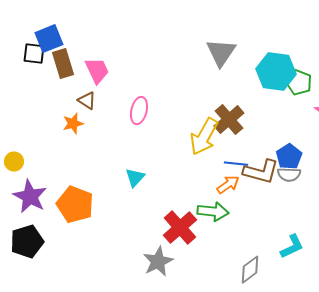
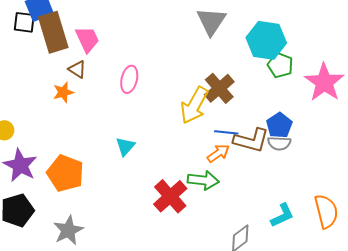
brown rectangle: (63, 64) -> (53, 32), size x1.4
green pentagon: (299, 83) -> (280, 65), moved
gray star: (158, 262) -> (68, 230), moved

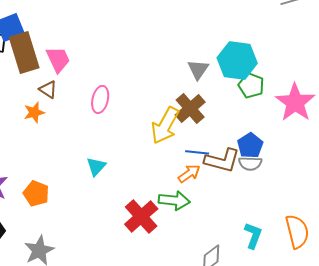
gray triangle: (211, 21) -> (198, 69), moved, size x0.7
orange pentagon: (65, 173) -> (36, 193), size x0.7
cyan L-shape: (282, 215) -> (253, 235), turned -44

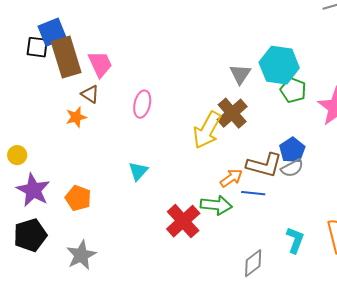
blue line: (197, 152) -> (253, 193), moved
gray semicircle: (250, 163) -> (292, 168), turned -30

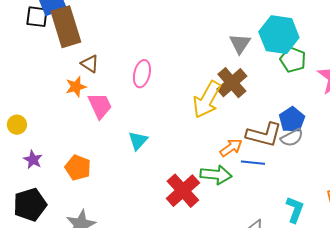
pink trapezoid: (100, 64) -> (100, 106), moved
purple star: (33, 190) -> (33, 160), size x0.6

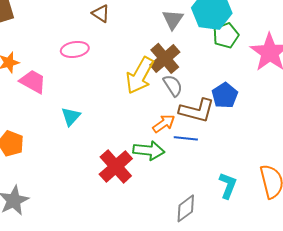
green pentagon: (293, 60) -> (226, 35), turned 30
brown triangle: (90, 64) -> (101, 13), moved
pink ellipse: (142, 74) -> (75, 49), turned 68
pink trapezoid: (100, 106) -> (33, 81), turned -36
gray semicircle: (292, 138) -> (173, 85), moved, turned -95

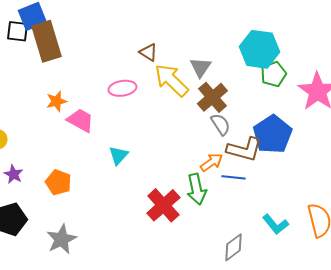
gray triangle: (173, 19) -> (200, 67), moved
yellow arrow: (140, 75) -> (171, 80), moved, turned 105
blue pentagon: (225, 95) -> (272, 134), size x1.5
green arrow: (149, 150) -> (196, 189), turned 72
cyan L-shape: (228, 185) -> (275, 224), turned 120

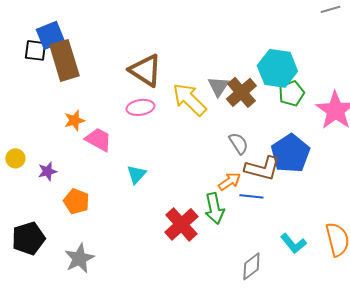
brown triangle: (148, 52) -> (145, 70), moved, size x1.8
brown cross: (212, 97) -> (241, 92), moved
purple star: (13, 174) -> (47, 171), moved, turned 30

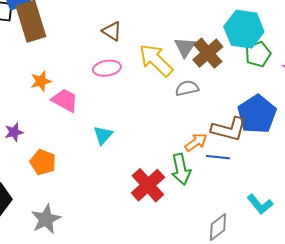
brown triangle: (145, 70) -> (112, 31), size x0.6
gray semicircle: (238, 143) -> (187, 88), moved, turned -70

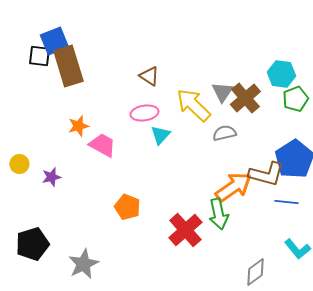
cyan hexagon: (244, 29) -> (281, 74), size x0.7
cyan triangle: (103, 135) -> (160, 135), moved
orange arrow: (196, 142) -> (233, 187), size x1.6
blue line: (218, 157) -> (286, 202), moved
orange pentagon: (43, 162) -> (127, 207), moved

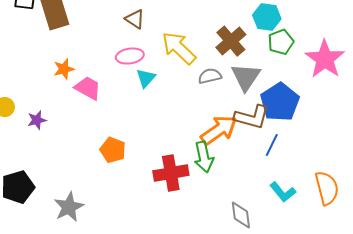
gray triangle: (222, 92) -> (246, 77), moved, size x1.4
blue line: (286, 202) -> (272, 145), turned -70
red cross: (185, 230) -> (171, 173), turned 32
gray diamond: (255, 272) -> (241, 215), turned -60

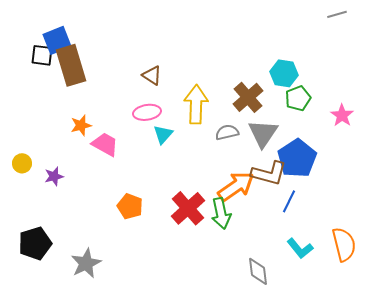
yellow arrow: (179, 48) -> (196, 104), turned 48
pink star: (325, 59) -> (342, 115), size x0.6
red cross: (171, 173) -> (188, 208), moved, turned -32

